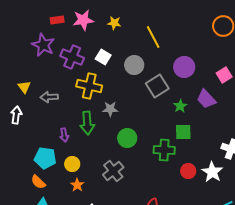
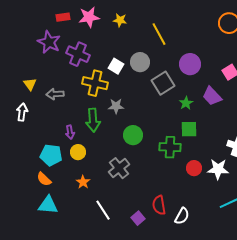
white square: (103, 57) -> (116, 66), moved
yellow circle: (72, 164) -> (78, 152), moved
white star: (212, 172) -> (218, 169), turned -30

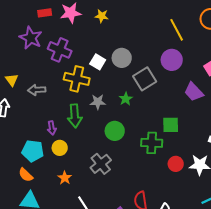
yellow line: (159, 34) -> (177, 30), moved
green star: (186, 103) -> (126, 99), moved

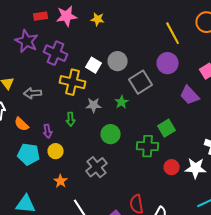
green arrow: (75, 116) -> (71, 119), size x0.6
green square: (171, 125) -> (167, 128), turned -30
orange semicircle: (26, 175) -> (22, 124), moved

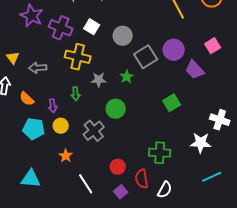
purple circle: (168, 63) -> (174, 50), moved
white square: (94, 65) -> (92, 27), moved
green cross: (148, 146) -> (160, 153), moved
gray cross: (97, 167) -> (94, 131), moved
red circle: (172, 167) -> (118, 167), moved

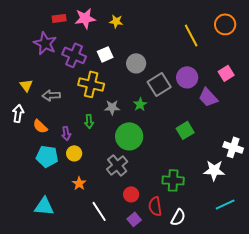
white square: (92, 27) -> (105, 54), turned 35
green circle: (116, 109) -> (129, 136), size x1.4
gray cross: (94, 131) -> (117, 165), moved

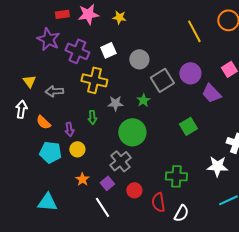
purple square: (134, 219) -> (107, 183), moved

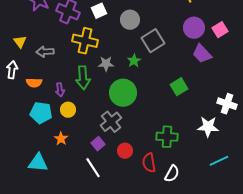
purple circle: (190, 73) -> (194, 28), moved
green arrow: (92, 117) -> (83, 78), size x1.6
orange semicircle: (43, 122) -> (34, 83), turned -42
orange star: (82, 179) -> (61, 139), moved

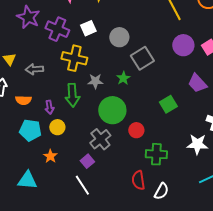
purple trapezoid: (202, 54) -> (197, 83), moved
red circle: (125, 151) -> (136, 130), moved

